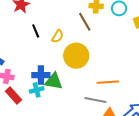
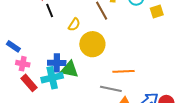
black line: (36, 31) -> (50, 11), moved
cyan cross: (37, 90) -> (52, 78), size x1.5

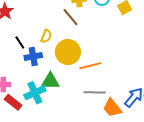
black line: (50, 11) -> (20, 42), moved
blue cross: (57, 63) -> (33, 57), moved
orange line: (123, 71) -> (90, 66), moved

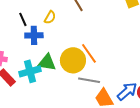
yellow circle: (68, 52) -> (73, 60), moved
orange line: (90, 66) -> (89, 53), turned 60

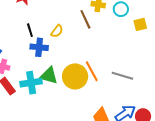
gray line: (89, 80) -> (122, 76), moved

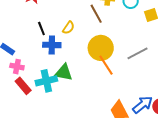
yellow circle: (75, 76) -> (101, 48), moved
gray line: (122, 76) -> (138, 53), moved, turned -40

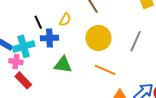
gray line: (138, 53) -> (136, 41), turned -35
orange line: (106, 65) -> (105, 70), moved, turned -30
cyan cross: (46, 81) -> (24, 46), moved

